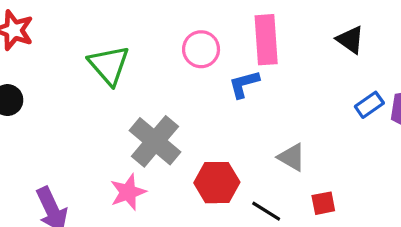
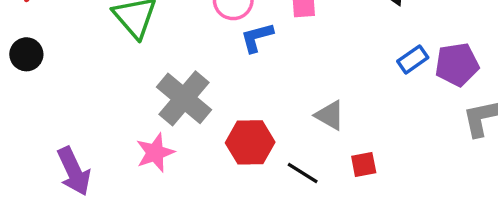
blue L-shape: (244, 84) -> (257, 37), moved

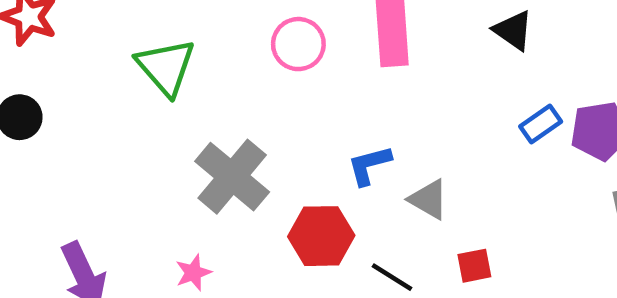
blue L-shape: (257, 37) -> (369, 165), moved
pink star: (155, 153) -> (193, 273), moved, size x0.7

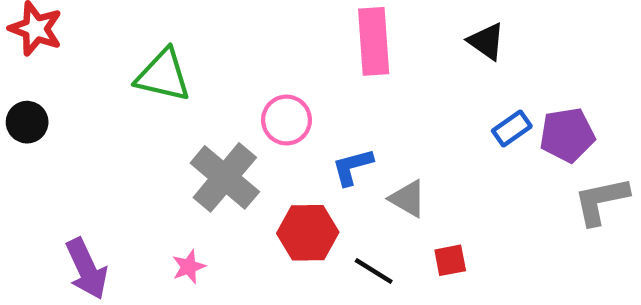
pink circle: (298, 44) -> (286, 120), moved
green triangle: (166, 67) -> (163, 75), turned -36

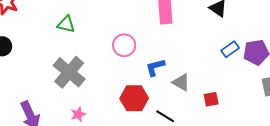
green triangle: (163, 75) -> (66, 24), size x0.7
gray cross: (225, 177) -> (69, 72), moved
red square: (450, 260) -> (211, 99), moved

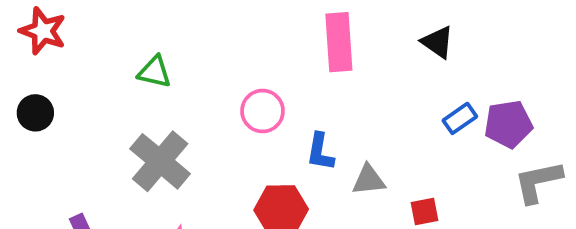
blue L-shape: (155, 67) -> (320, 152), turned -65
gray triangle: (181, 82) -> (369, 180), turned -36

